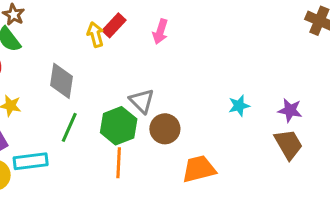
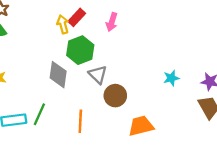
gray diamond: (61, 81) -> (58, 75), moved
green hexagon: (119, 126) -> (80, 50), moved
green line: (69, 127) -> (39, 114), moved

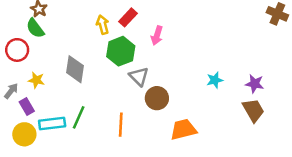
red rectangle: (77, 17) -> (128, 17), moved
pink arrow: (112, 22) -> (157, 35), moved
gray diamond: (58, 75) -> (75, 69), moved

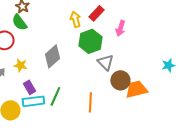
gray diamond: (75, 69) -> (52, 56), turned 40
purple rectangle: (27, 107) -> (29, 87), moved
orange trapezoid: (183, 129) -> (136, 89), moved

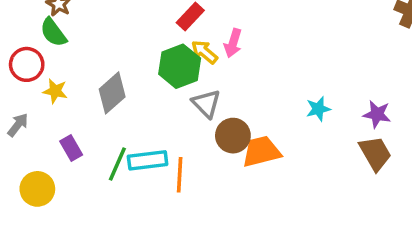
yellow arrow: (75, 19) -> (204, 52), moved, turned -35
yellow star: (20, 65) -> (55, 91), moved
cyan rectangle: (33, 101) -> (148, 160), moved

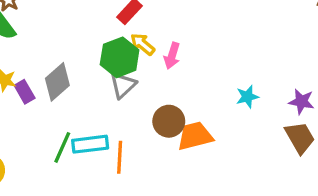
pink arrow: (233, 43) -> (172, 56), moved
gray triangle: (206, 104) -> (123, 85), moved, turned 32
purple rectangle: (71, 148) -> (25, 92), moved

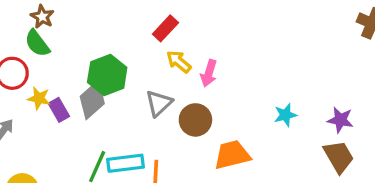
green hexagon: (120, 57) -> (107, 75), moved
brown circle: (169, 121) -> (195, 120), moved

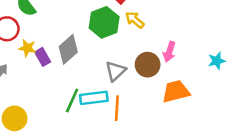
pink arrow: (209, 73) -> (169, 52), moved
green hexagon: (107, 75) -> (104, 22), moved
gray triangle: (159, 103) -> (116, 71), moved

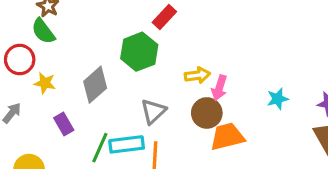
yellow arrow: (135, 20) -> (197, 75), moved, turned 132
purple rectangle: (43, 57) -> (64, 124), moved
brown circle: (148, 65) -> (207, 113), moved

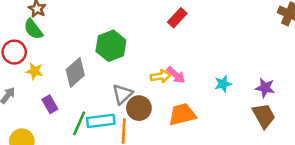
red rectangle: (164, 17) -> (177, 18), moved
yellow arrow: (197, 75) -> (161, 76), moved
pink arrow: (219, 88) -> (176, 75), turned -66
brown circle: (207, 113) -> (139, 108), moved

